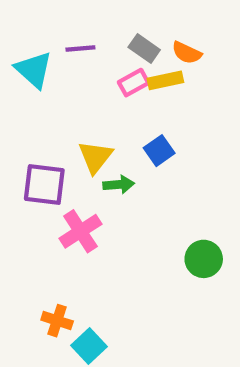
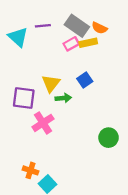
gray rectangle: (144, 49) -> (77, 26), size x1.5

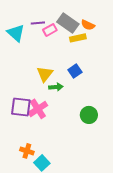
pink rectangle: (71, 44) -> (50, 30), moved
purple square: (24, 98) -> (21, 107), moved
green circle: (109, 138) -> (89, 115), moved

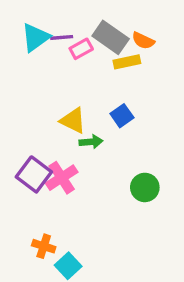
cyan triangle: (16, 33) -> (36, 37), moved, turned 42
yellow triangle: (45, 74) -> (73, 121), turned -42
purple square: (21, 107) -> (34, 174), turned 30

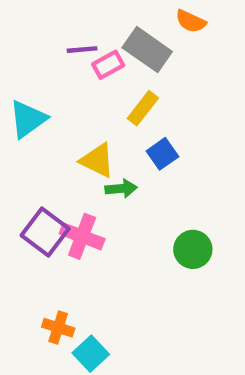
cyan triangle: (36, 37) -> (28, 119), moved
orange semicircle: (143, 41) -> (191, 21), moved
yellow rectangle: (127, 62) -> (143, 108), moved, turned -40
pink cross: (62, 178) -> (82, 236), turned -36

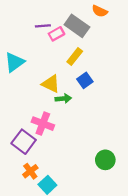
purple square: (45, 232) -> (24, 142), moved
green circle: (193, 249) -> (105, 160), moved
orange cross: (58, 328) -> (30, 171), turned 35

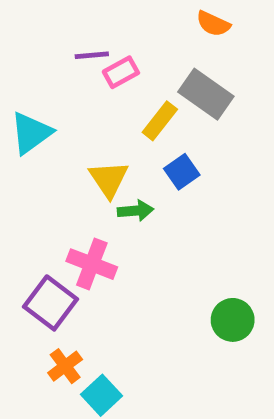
gray rectangle: (77, 26) -> (206, 94), moved
yellow triangle: (51, 84) -> (109, 179), turned 30
green circle: (105, 160) -> (233, 320), moved

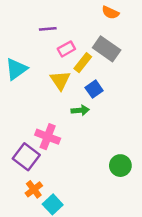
pink rectangle: (121, 72) -> (66, 49), moved
yellow triangle: (109, 179) -> (60, 80), moved
green arrow: (135, 211) -> (80, 110), moved

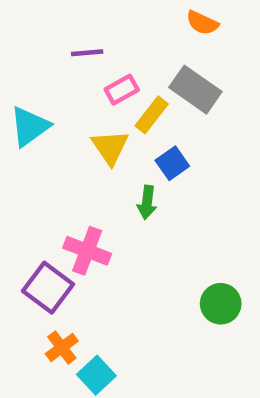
green arrow: (80, 110) -> (147, 202), turned 102

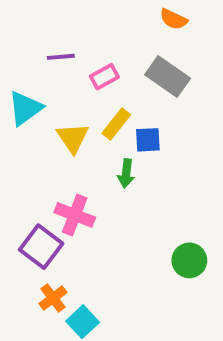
purple line: (87, 53) -> (61, 57), moved
yellow rectangle: (152, 115) -> (116, 124), moved
yellow triangle: (110, 147) -> (73, 138), moved
blue square: (172, 163) -> (148, 140), turned 32

